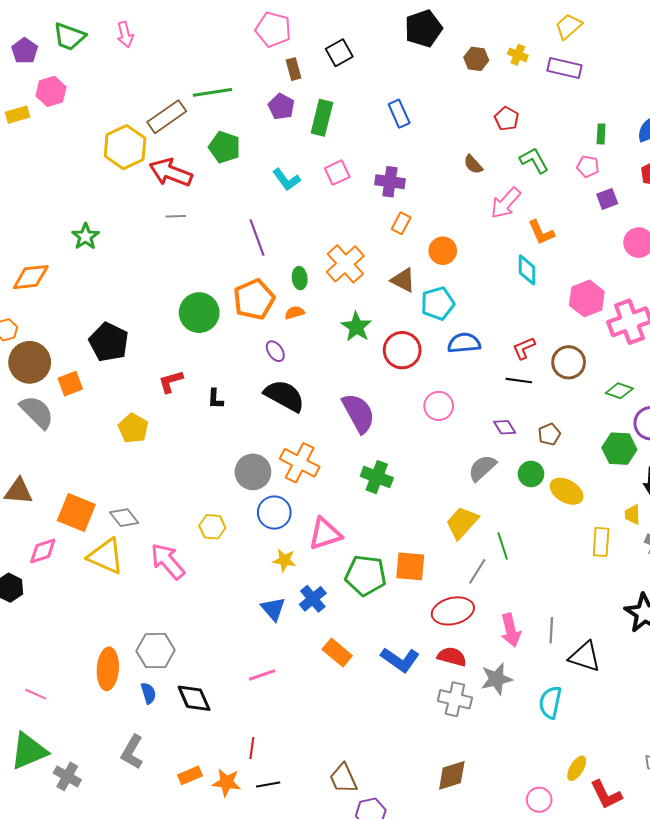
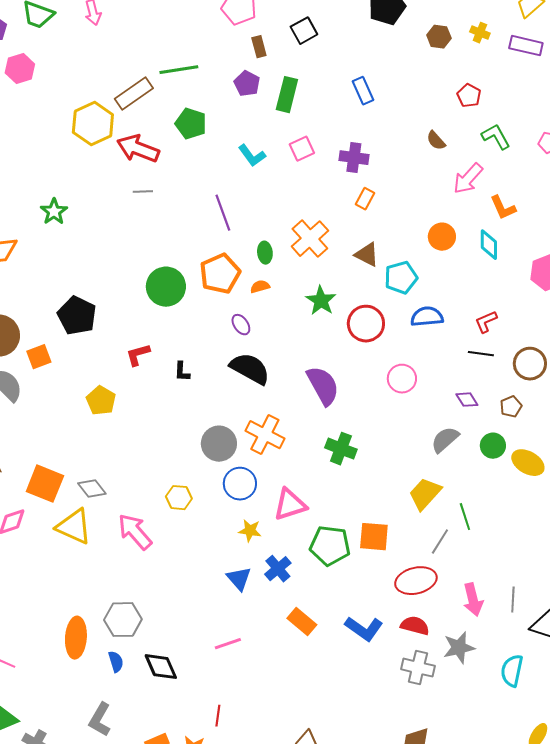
orange circle: (443, 251) -> (442, 237), moved
brown circle: (569, 362) -> (530, 364), moved

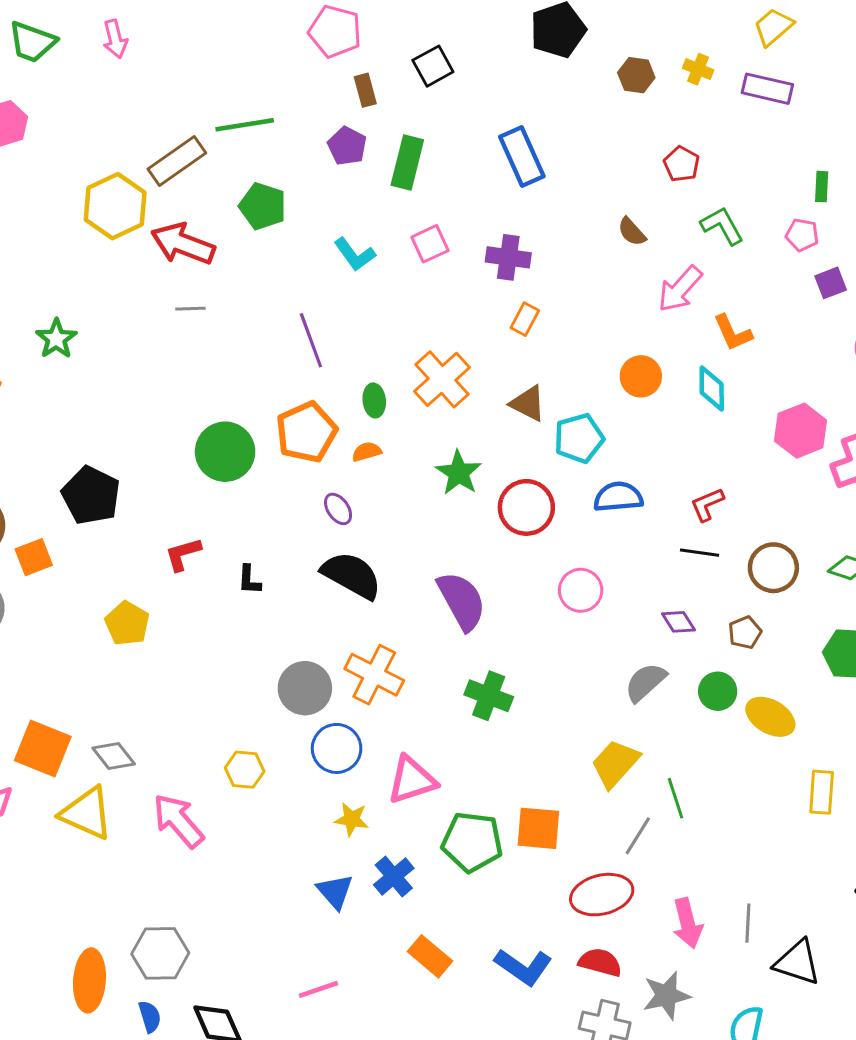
blue rectangle: (363, 91) -> (522, 156), size x1.4

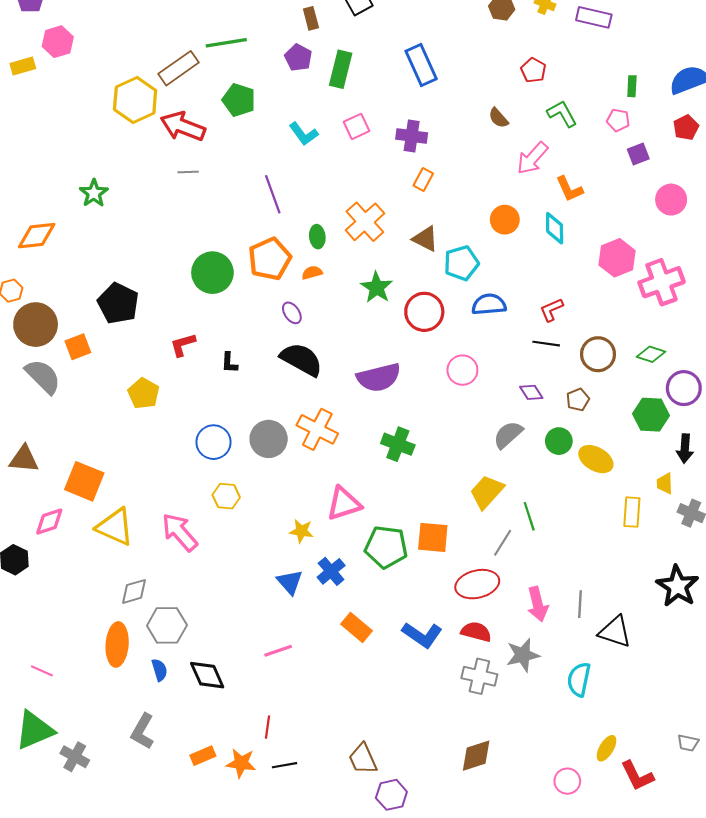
purple semicircle: (462, 601) -> (379, 377), turned 105
blue circle: (337, 748) -> (213, 442), moved
gray diamond: (114, 756) -> (134, 591), moved, turned -68

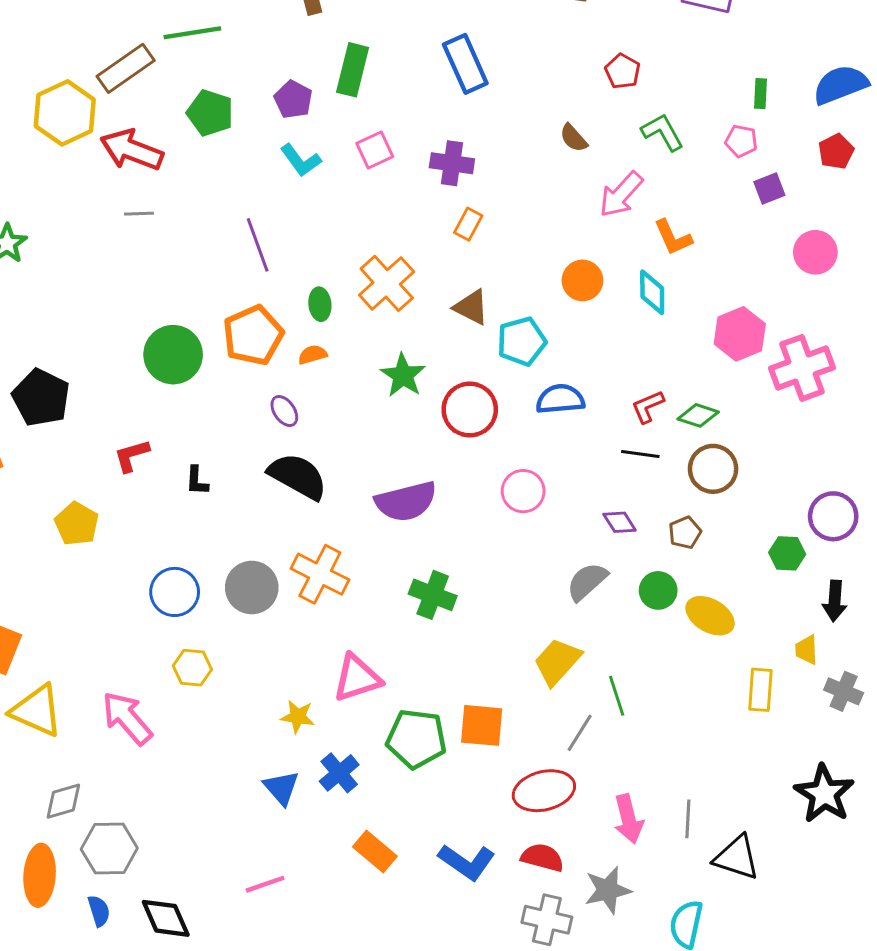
purple pentagon: (298, 58) -> (293, 99), moved
green diamond: (651, 354) -> (698, 415), moved
green hexagon: (651, 415) -> (787, 553), size x0.7

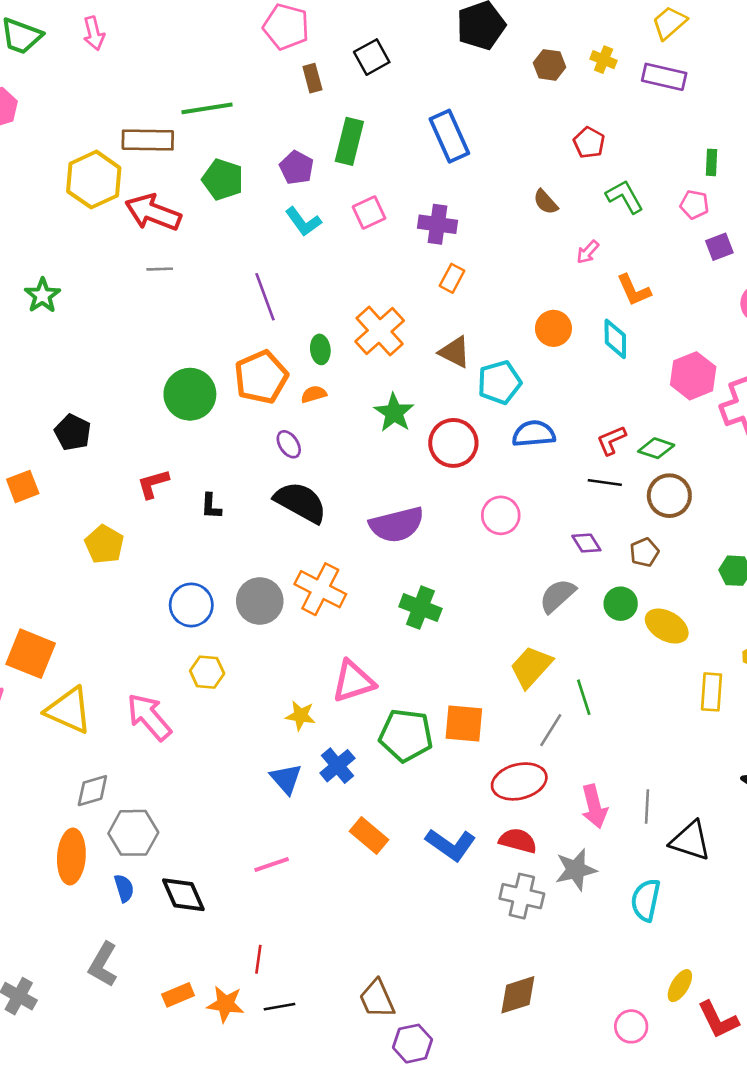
brown rectangle: (126, 68) -> (148, 140), turned 36
pink arrow: (621, 194) -> (588, 252), size x0.6
black pentagon: (41, 398) -> (73, 432), size x0.7

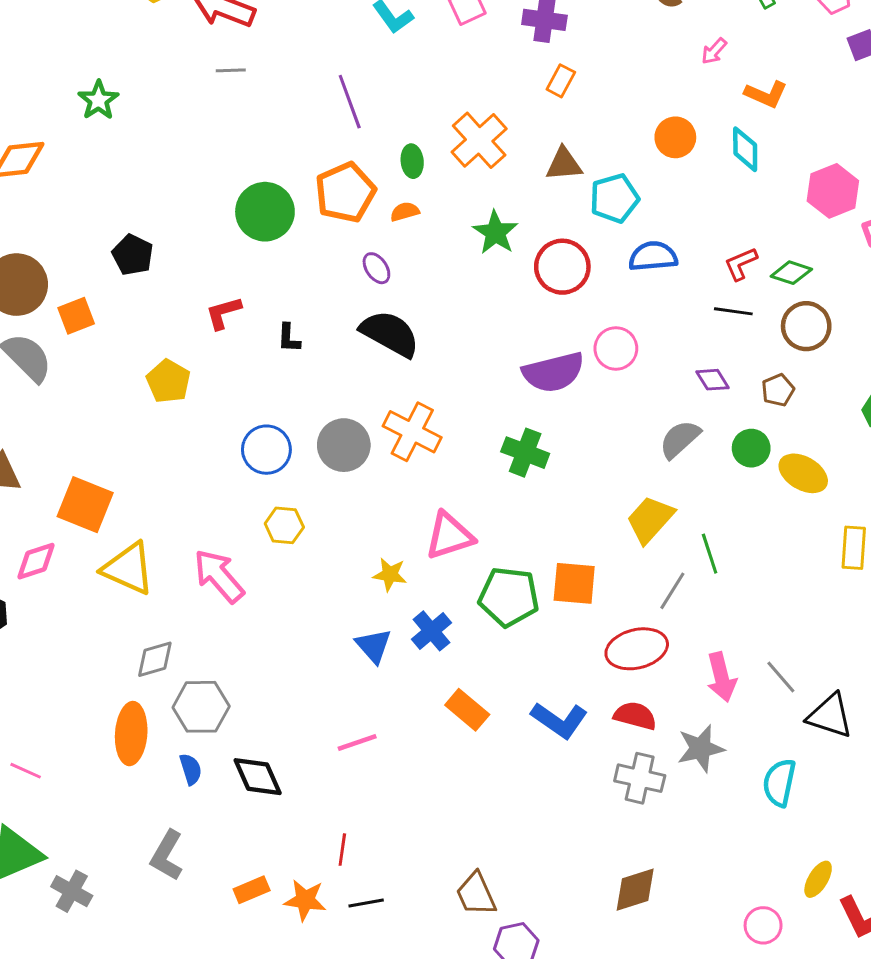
orange L-shape: (634, 290) -> (766, 94), turned -42
brown triangle: (455, 352) -> (564, 164), turned -32
purple semicircle: (397, 525) -> (553, 372), moved
gray line: (647, 806) -> (781, 677), turned -44

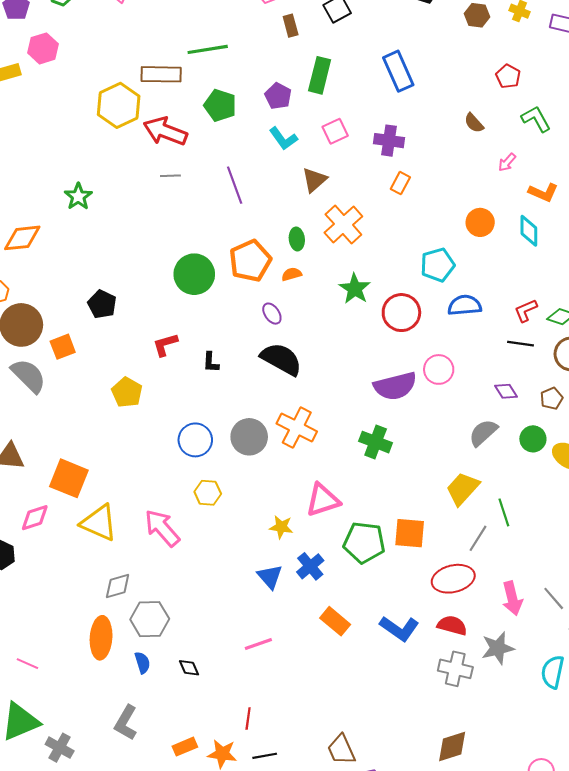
purple line: (350, 102) -> (235, 185), moved
brown triangle: (564, 164) -> (314, 180), moved, turned -36
black diamond: (258, 777) -> (189, 668), size x0.6

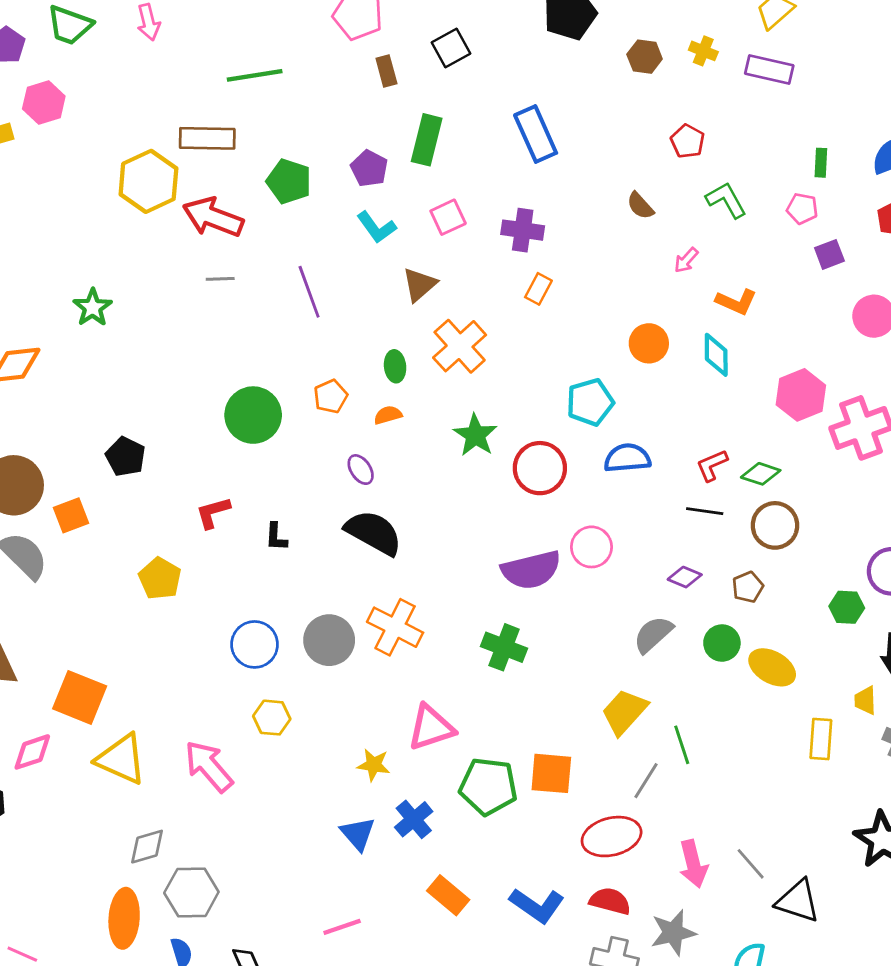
green line: (208, 49) -> (255, 75), moved
orange pentagon: (250, 261) -> (331, 396), size x0.6
purple diamond: (506, 391) -> (685, 577), turned -35

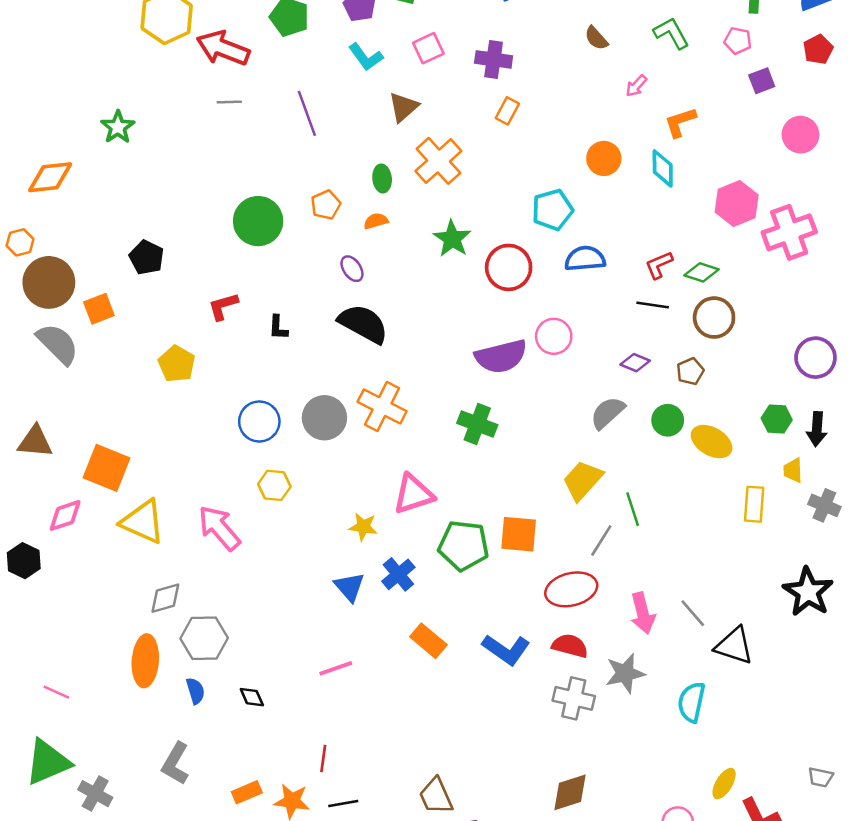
orange L-shape: (736, 302) -> (680, 122), turned 138
green hexagon: (847, 607) -> (777, 419), moved

